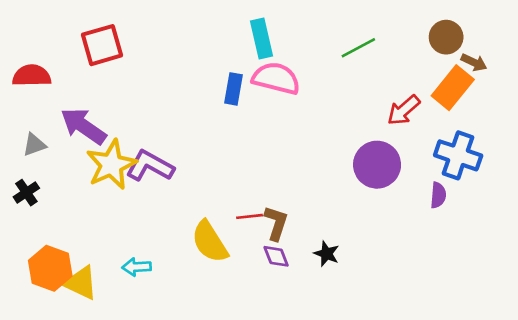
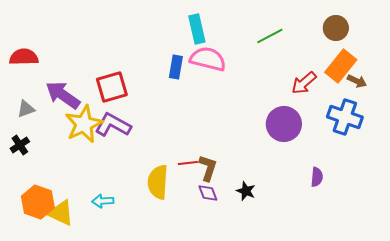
red square: (102, 45) -> (112, 87), moved
brown arrow: (474, 62) -> (357, 81), moved
purple semicircle: (438, 195) -> (317, 177), moved
yellow semicircle: (210, 242) -> (158, 182), turned 36

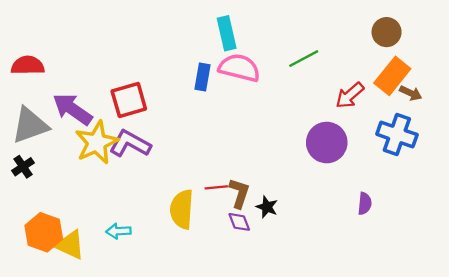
green line: (270, 36) -> (304, 59), moved
gray triangle: (26, 109) -> (30, 125), size x1.8
black star: (246, 191) -> (267, 207), moved

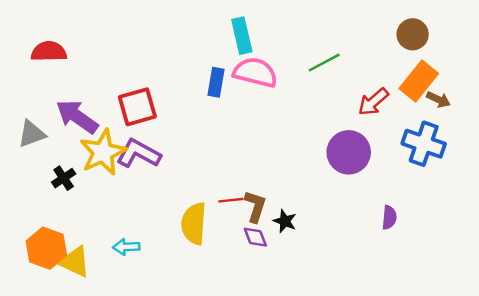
red semicircle: (28, 65) -> (49, 52), moved
gray triangle: (30, 125) -> (32, 134), size x0.7
black cross: (23, 167) -> (64, 178), moved

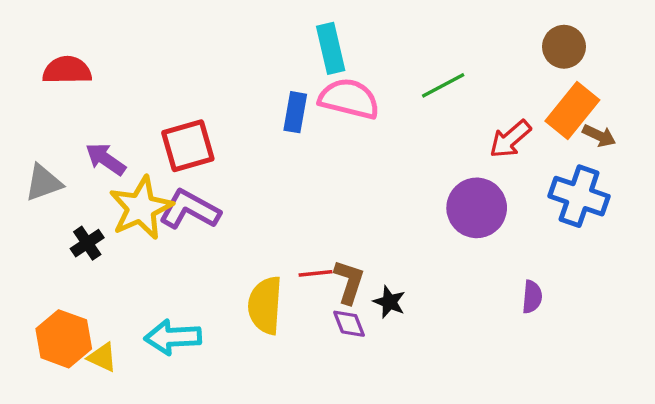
purple arrow: (77, 117) -> (106, 159), size x0.7
cyan arrow: (126, 247) -> (173, 337), size x1.5
yellow triangle: (75, 262) -> (102, 357), size x0.7

